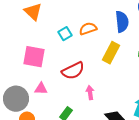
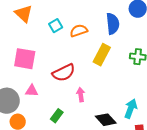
cyan square: (65, 34) -> (56, 26), moved

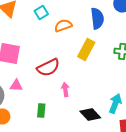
cyan square: (56, 26) -> (41, 12), moved
green rectangle: (57, 116) -> (41, 110), turned -32

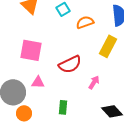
pink arrow: (65, 90) -> (94, 82), moved, turned 40

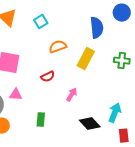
orange semicircle: (85, 22) -> (58, 47), moved
red semicircle: (70, 64) -> (48, 77), size x0.6

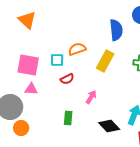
cyan square: (41, 22) -> (57, 60), moved, turned 32
pink triangle: (16, 95) -> (31, 89), moved
green rectangle: (41, 120) -> (68, 118), moved

